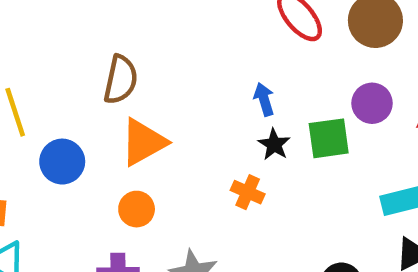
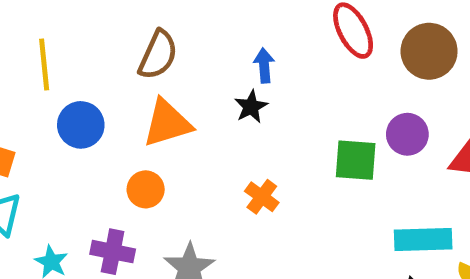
blue arrow: (264, 99) -> (264, 65), moved
black star: (274, 144) -> (251, 107), moved

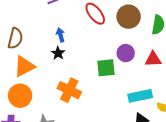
orange circle: (146, 189) -> (20, 96), size x1.5
orange cross: (262, 197) -> (69, 90), size x1.6

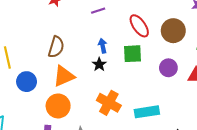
green square: (106, 68) -> (133, 54), moved
cyan rectangle: (140, 96) -> (147, 112), moved

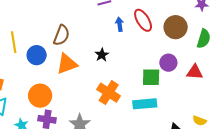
blue arrow: (103, 46) -> (120, 24), moved
green square: (133, 54) -> (151, 77), moved
blue circle: (27, 82) -> (37, 55), moved
orange circle: (58, 106) -> (40, 96), moved

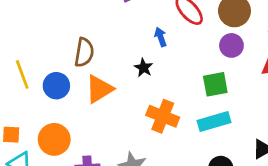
blue arrow: (120, 24) -> (161, 37), moved
purple circle: (168, 63) -> (231, 45), moved
orange circle: (40, 96) -> (54, 139), moved

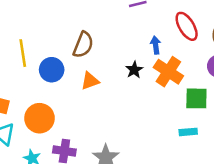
orange triangle: (99, 89) -> (90, 81), size x0.7
orange cross: (163, 116) -> (168, 72), moved
cyan rectangle: (214, 121) -> (188, 132), size x0.6

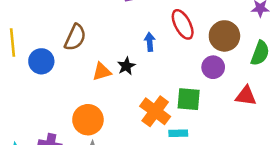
orange cross: (168, 72) -> (155, 111), moved
orange triangle: (90, 81) -> (102, 72), moved
orange circle: (40, 118) -> (88, 120), moved

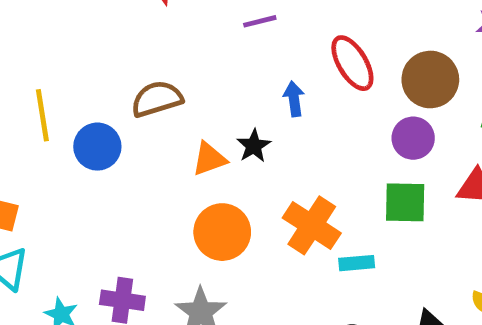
brown semicircle: (75, 37) -> (157, 99), turned -128
green square: (189, 99) -> (405, 202), moved
orange circle: (88, 120) -> (222, 232), moved

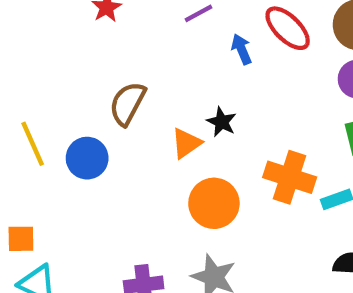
brown semicircle: (157, 99) -> (127, 104), turned -30
blue arrow: (294, 99) -> (241, 49), moved

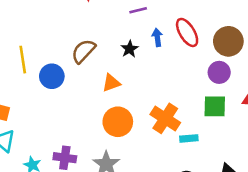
black star: (222, 122) -> (130, 49), moved

